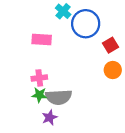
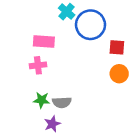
red square: (110, 45) -> (117, 47), turned 35
pink cross: (39, 78) -> (38, 65), moved
gray semicircle: (59, 97) -> (62, 102), size x0.7

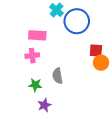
red square: (117, 47) -> (96, 51), moved
gray semicircle: (62, 102) -> (58, 76), moved, turned 84

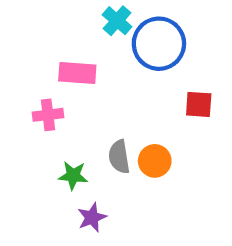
pink cross: (32, 56) -> (48, 115), moved
orange circle: (101, 63) -> (155, 161), moved

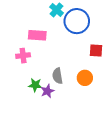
orange circle: (155, 161) -> (85, 78), moved
purple star: (92, 217) -> (47, 91), moved

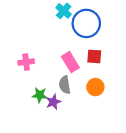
pink rectangle: (37, 35) -> (70, 62), moved, turned 54
red square: (96, 50) -> (94, 56), moved

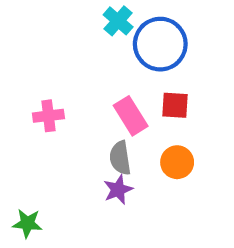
green star: (40, 95) -> (27, 223), moved
purple star: (53, 102) -> (118, 190), moved

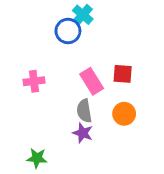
blue circle: (160, 44) -> (68, 31), moved, size x0.7
purple star: (118, 190) -> (83, 133), turned -30
green star: (27, 223) -> (37, 158), moved

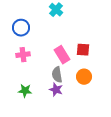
blue circle: (68, 31) -> (21, 28), moved
green star: (37, 158) -> (25, 91), moved

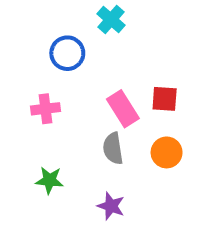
blue circle: (21, 28) -> (67, 53), moved
purple star: (56, 90) -> (111, 206), moved

